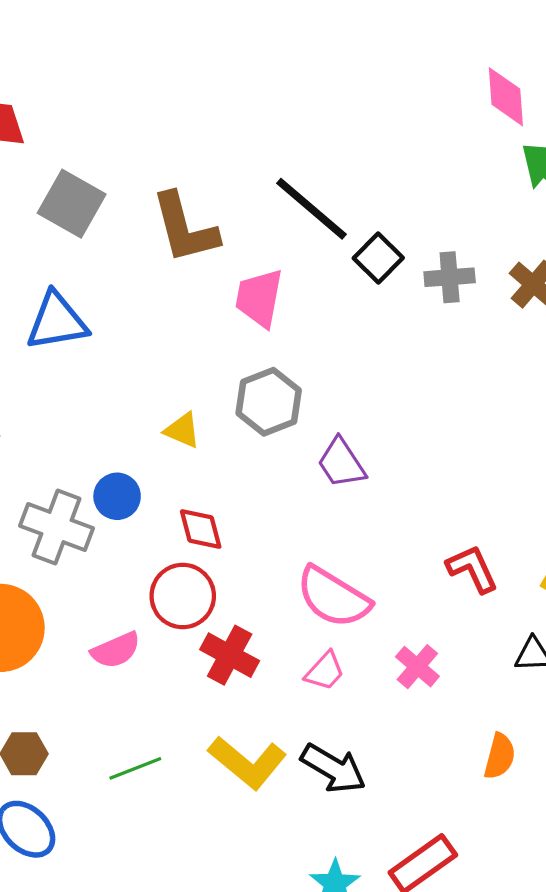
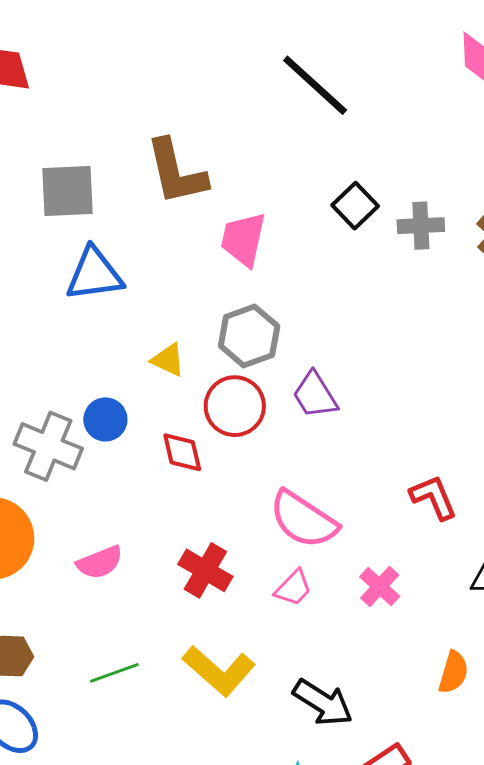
gray square: (72, 204) -> (67, 191), moved, turned -34
black line: (312, 209) -> (315, 85), moved
blue triangle: (57, 321) -> (94, 274), moved
red circle: (183, 596) -> (235, 406), moved
black arrow: (333, 768) -> (323, 703), moved

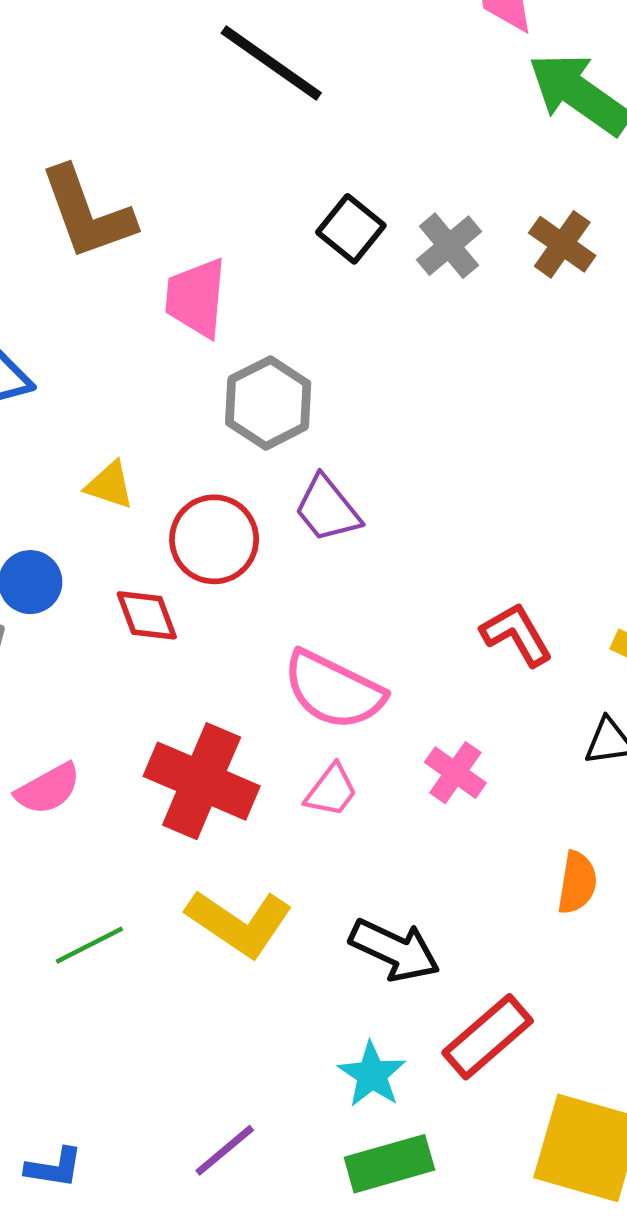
gray cross: (421, 226) -> (449, 246), turned -30
gray hexagon: (249, 336) -> (268, 403), moved
red cross: (205, 570) -> (202, 781), size x1.4

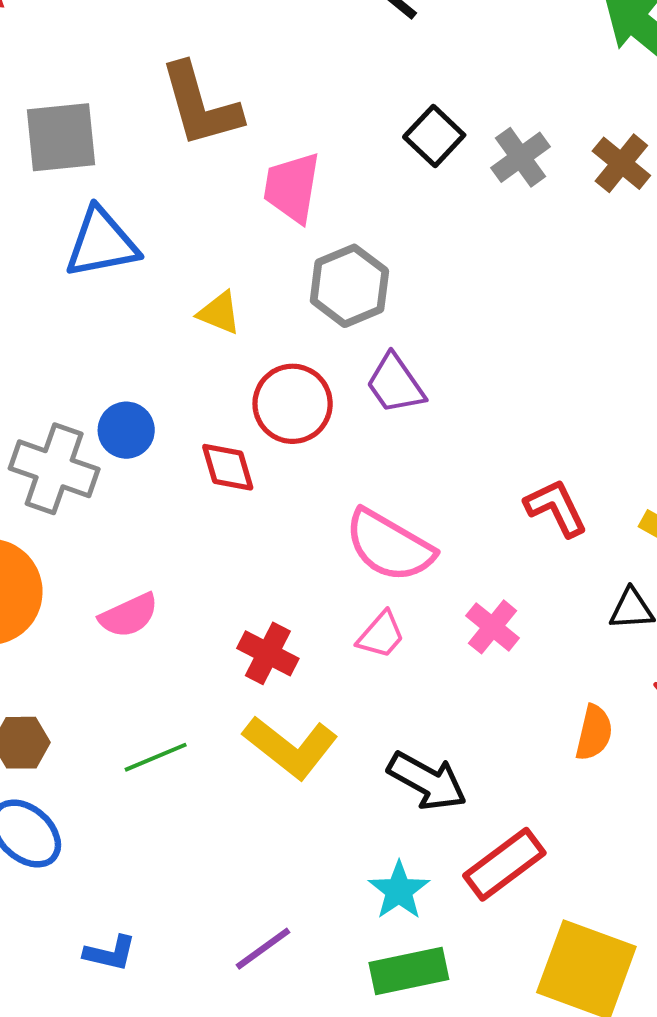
yellow triangle: (110, 485) -> (219, 313), moved
red cross: (202, 781) -> (268, 653), moved, size x0.6

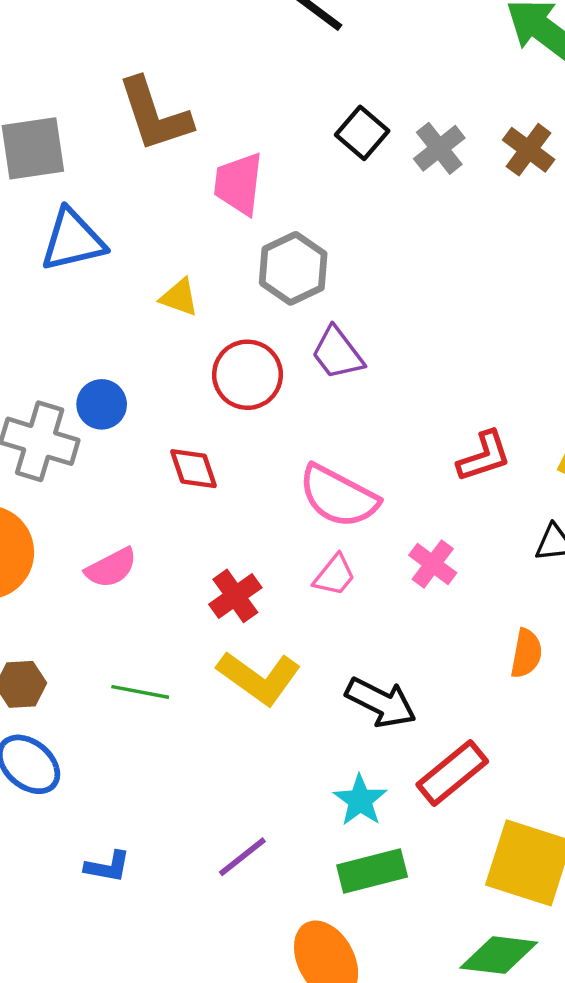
red diamond: (228, 467) -> (194, 469), moved
red L-shape: (556, 508) -> (484, 456), turned 100
red cross: (268, 653) -> (235, 596), turned 30
green line: (156, 757) -> (140, 692), turned 36

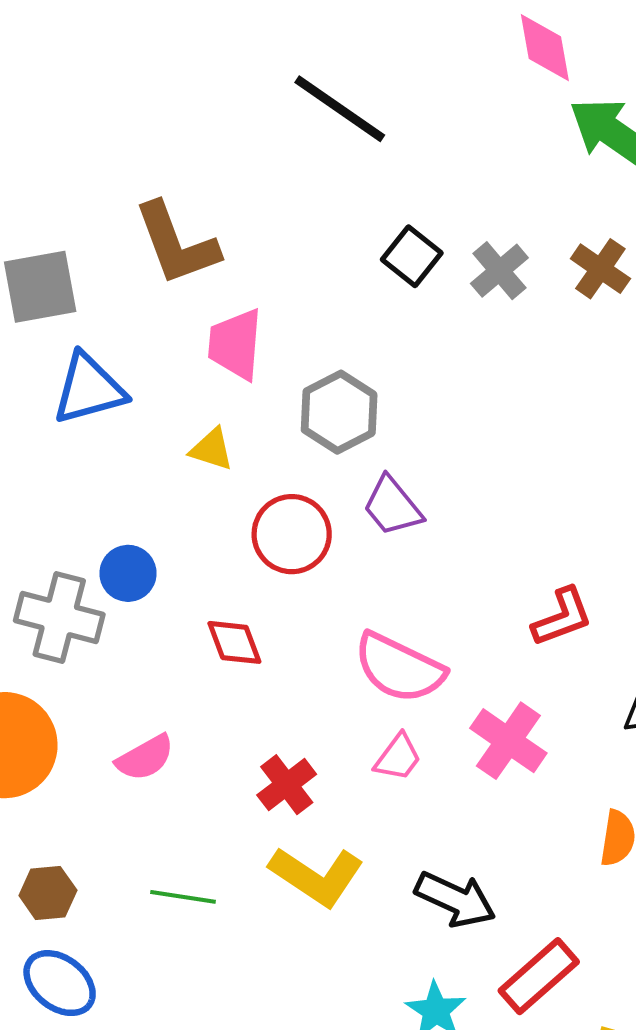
pink trapezoid: (239, 184) -> (235, 344), moved
pink cross: (433, 564) -> (508, 741), size x1.4

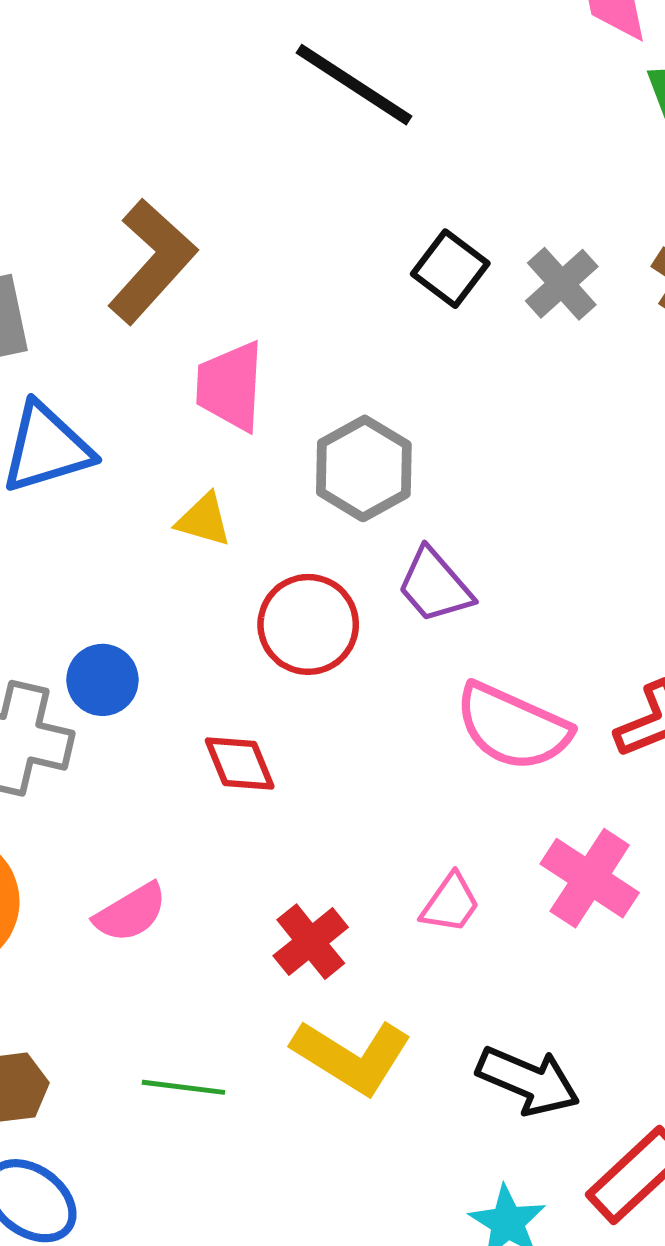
brown L-shape: (176, 244) -> (152, 261), turned -116
pink semicircle: (399, 668) -> (513, 727), moved

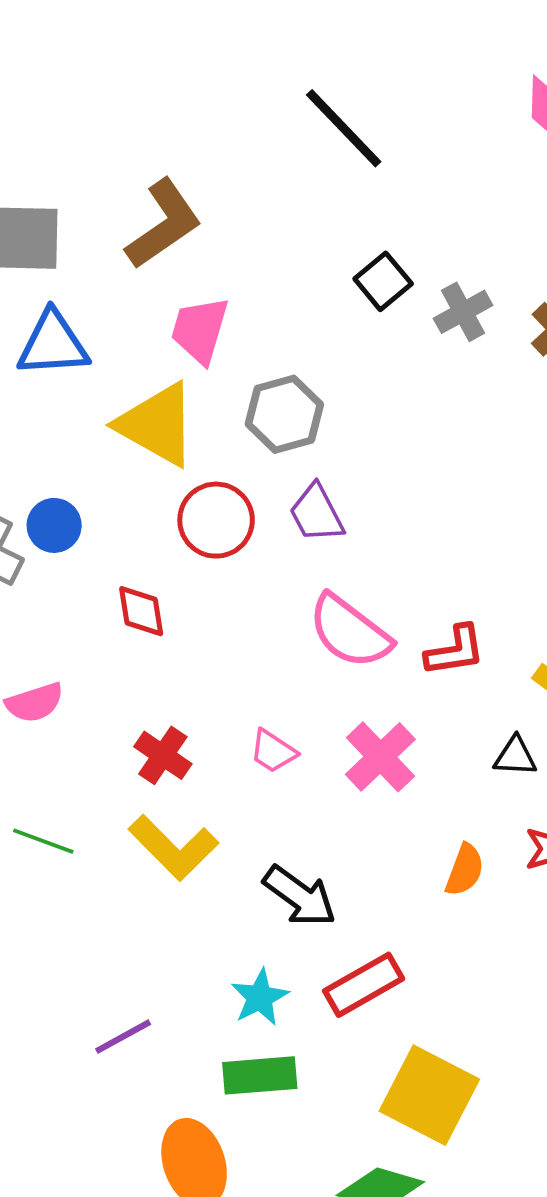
yellow triangle: (204, 520) -> (157, 425), size x2.0
pink trapezoid: (450, 903) -> (273, 751), turned 75
red cross: (311, 942) -> (163, 755), turned -30

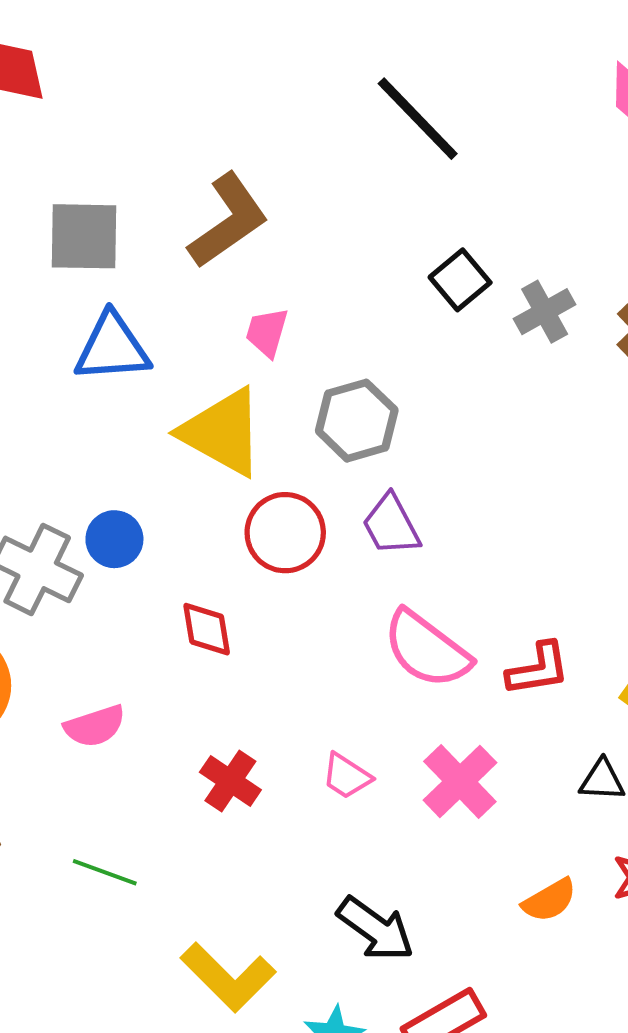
pink trapezoid: (200, 330) -> (267, 332), size x0.7
yellow L-shape: (173, 848) -> (228, 977), moved
orange semicircle: (465, 870) -> (549, 900), turned 40

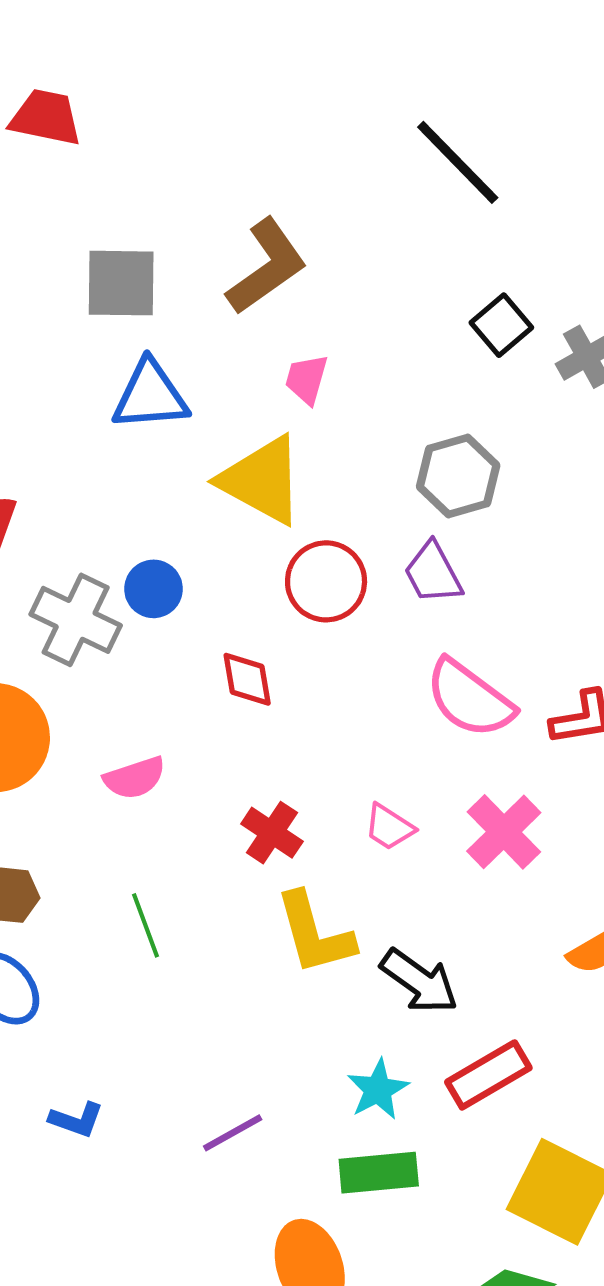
gray hexagon: (357, 421) -> (458, 476), moved
green line: (105, 872) -> (146, 925), turned 50
yellow L-shape: (228, 977) -> (315, 934), moved, turned 30

